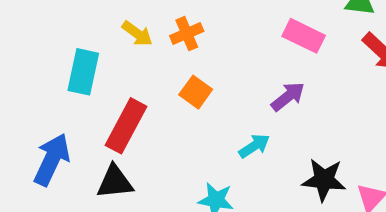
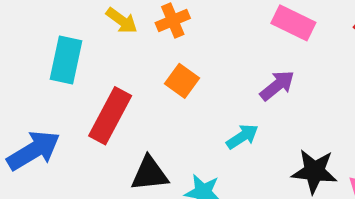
blue arrow: (52, 160) -> (33, 150), turned 34
black triangle: (115, 182) -> (150, 174), moved

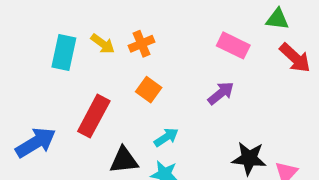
cyan rectangle: (66, 60) -> (64, 53), moved
cyan arrow: (242, 137) -> (166, 137), moved

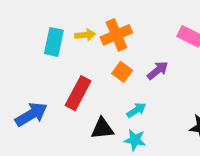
yellow arrow: (103, 44) -> (85, 35), turned -42
orange cross: (142, 44) -> (116, 35), size x1.5
purple arrow: (221, 93) -> (158, 70), moved

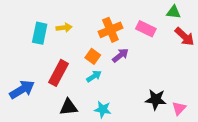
orange cross: (116, 35) -> (110, 30), moved
cyan arrow: (136, 110) -> (94, 76), moved
black triangle: (102, 129) -> (68, 107), moved

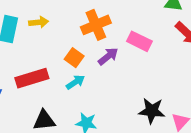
pink rectangle: (146, 29) -> (139, 41), moved
red rectangle: (58, 73) -> (32, 78), turned 45

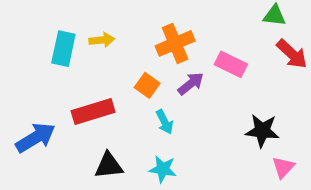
cyan arrow: (75, 82) -> (165, 122), moved, turned 96
black star: (152, 111) -> (262, 131), moved

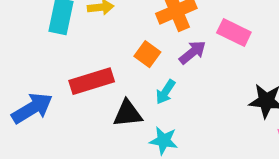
cyan arrow: (165, 122) -> (165, 92), turned 60
black triangle: (109, 166) -> (128, 114), moved

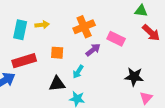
orange square: (147, 54) -> (57, 53), moved, turned -32
red rectangle: (92, 81) -> (24, 61), moved

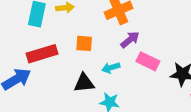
pink rectangle: (116, 39) -> (148, 61), moved
cyan arrow: (78, 72) -> (111, 68), turned 40

